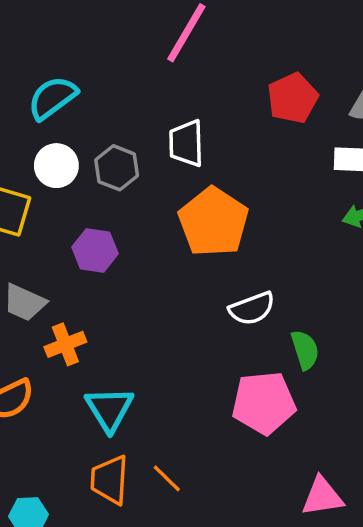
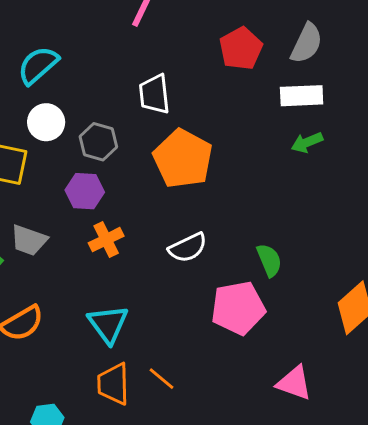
gray hexagon: (117, 168) -> (98, 142), moved
white semicircle: (252, 308) -> (188, 248), moved
orange cross: (65, 344) -> (106, 240), moved
pink triangle: (322, 497) -> (294, 383), turned 33

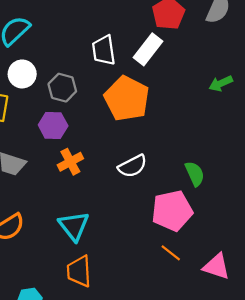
white rectangle: (302, 96) -> (148, 49), moved, turned -48
orange line: (162, 379) -> (171, 253), moved

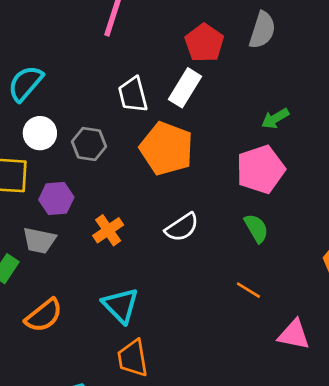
purple hexagon: (53, 125) -> (56, 199), moved
pink pentagon: (172, 211) -> (261, 169), moved
orange line: (171, 253) -> (248, 290), moved

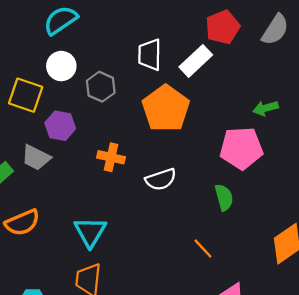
orange cross: (108, 230) -> (111, 157), moved, turned 32

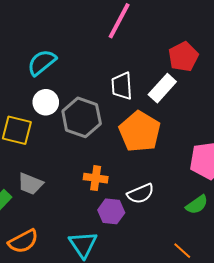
gray hexagon: (101, 87) -> (82, 117), size x1.5
purple hexagon: (60, 126) -> (111, 211), moved
green semicircle: (224, 197) -> (197, 205), turned 75

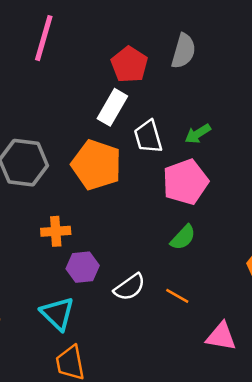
white trapezoid: (122, 86) -> (148, 137), moved
white semicircle: (141, 194) -> (130, 287), moved

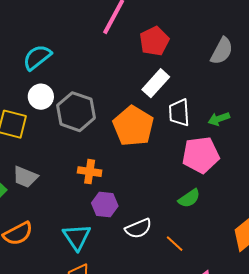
red pentagon: (129, 65) -> (154, 41), moved

